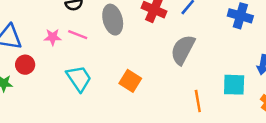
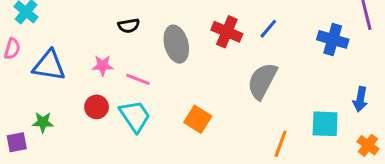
pink line: (78, 35) -> (138, 79), moved
red circle: (25, 65) -> (97, 107), moved
orange line: (198, 101) -> (281, 144), turned 30

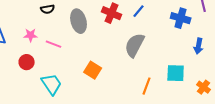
blue arrow: (360, 99) -> (199, 46), moved
cyan trapezoid: (135, 116) -> (52, 84), moved

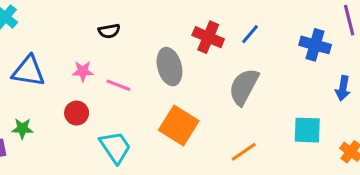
gray ellipse: (79, 21) -> (169, 67), moved
orange square: (93, 70) -> (179, 125), size x1.4
orange line: (147, 86) -> (244, 152), moved, turned 36

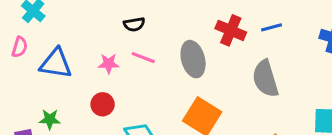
blue line: (250, 34) -> (271, 27), turned 35
pink line: (118, 85) -> (143, 58), moved
gray semicircle: (244, 87) -> (265, 79), turned -45

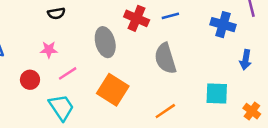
pink line: (143, 58) -> (68, 73), moved, turned -54
pink star: (109, 64) -> (49, 50), moved

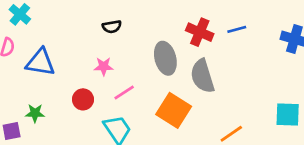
gray semicircle: (165, 58) -> (202, 76), moved

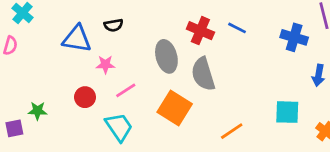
blue line: (237, 29) -> (237, 28), turned 42
blue triangle: (40, 62) -> (77, 39), moved

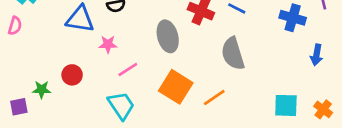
gray semicircle: (203, 74) -> (233, 54), moved
red circle: (85, 97) -> (72, 75), moved
cyan square: (287, 112) -> (286, 105), moved
orange line: (232, 131) -> (214, 97), moved

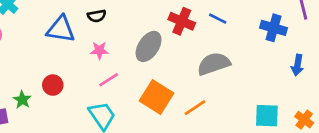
gray ellipse: (168, 36) -> (149, 46), turned 48
pink star: (108, 44) -> (99, 50), moved
gray semicircle: (233, 54) -> (214, 64), turned 88
green star: (42, 89) -> (22, 100), turned 30

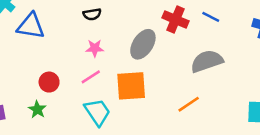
blue triangle: (61, 29) -> (31, 26), moved
pink line: (109, 80) -> (91, 77), moved
orange square: (156, 97) -> (131, 86), moved, turned -36
green star: (22, 100) -> (37, 109), moved

